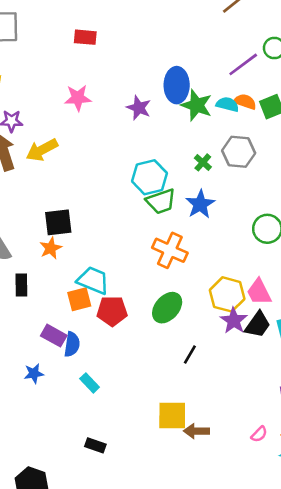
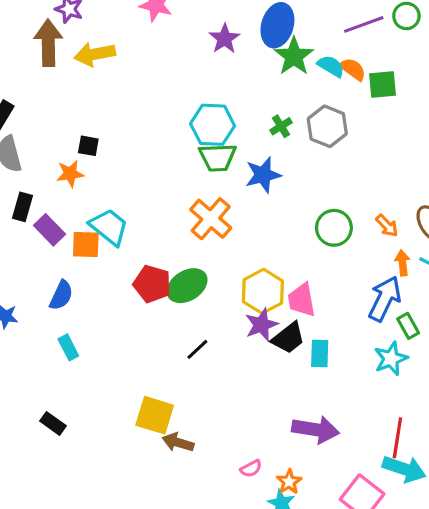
black square: (58, 222) -> (88, 146), size x0.6
red pentagon: (112, 311) -> (152, 284), moved
purple rectangle: (54, 336) -> (50, 230), moved

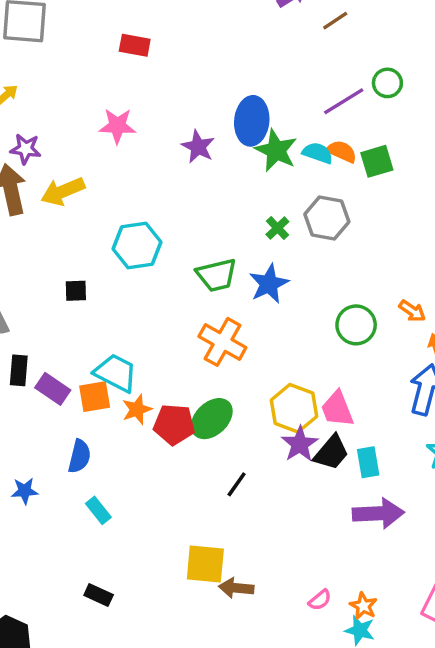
cyan hexagon: (213, 125) -> (137, 245), moved
orange star: (70, 174) -> (137, 409), moved
purple arrow: (316, 430) -> (378, 513), moved

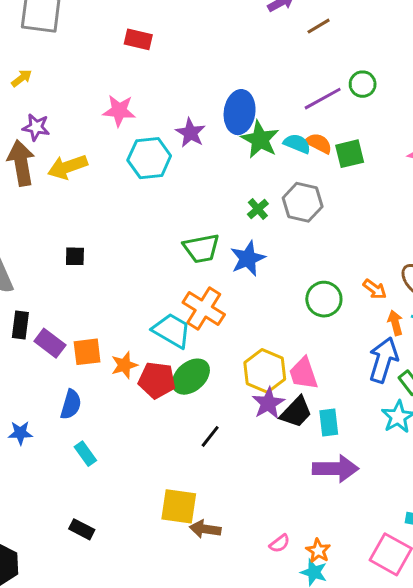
cyan hexagon: (137, 245) -> (149, 158), moved
cyan trapezoid: (116, 373) -> (172, 331), moved

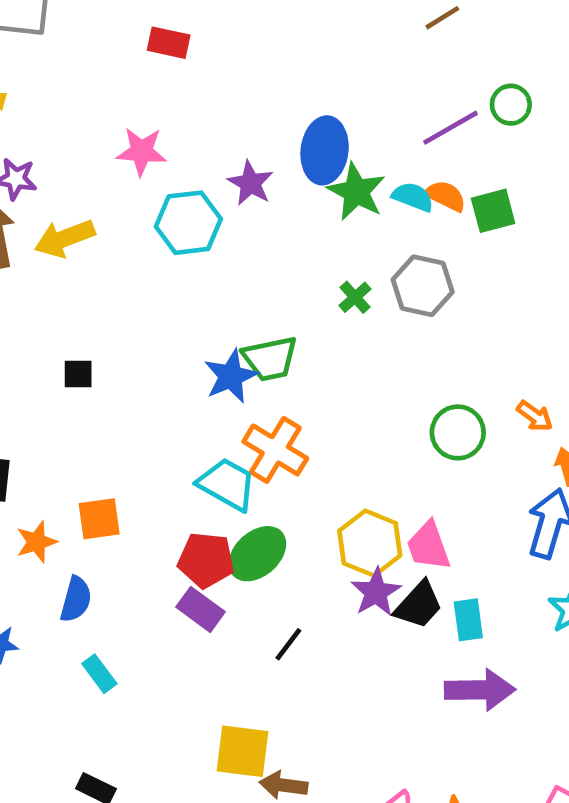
blue star: (248, 259) -> (231, 376), moved
purple rectangle: (50, 343) -> (201, 609), moved
orange star: (124, 365) -> (37, 542), moved

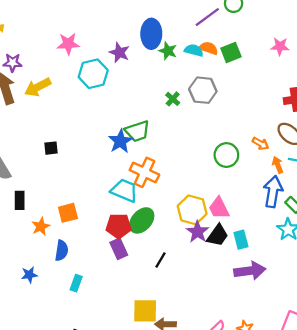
green star: (356, 192) -> (168, 51), size x0.7
purple rectangle: (201, 609) -> (119, 249), turned 36
cyan rectangle: (99, 674) -> (76, 283), turned 63

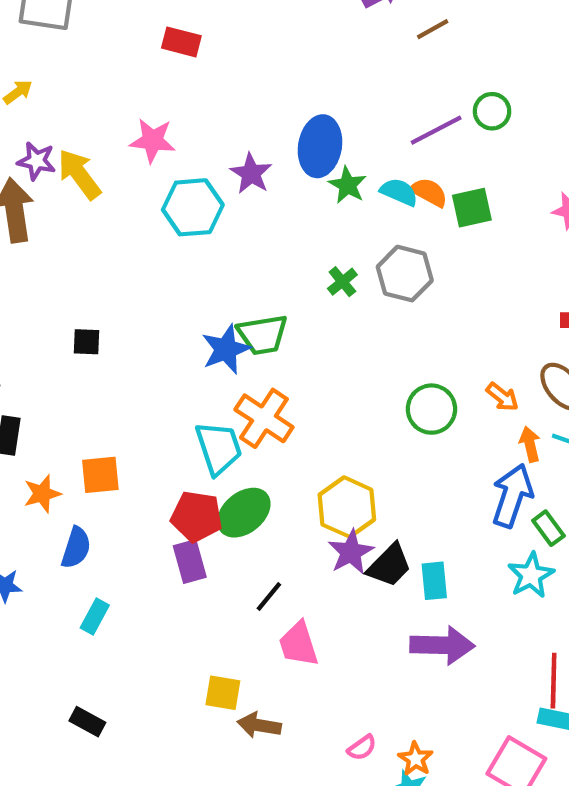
yellow arrow: (38, 87) -> (79, 174), moved, turned 72
cyan trapezoid: (124, 190) -> (219, 448), turned 40
pink trapezoid: (219, 208) -> (298, 644), moved
yellow square: (145, 311) -> (223, 693), size x0.7

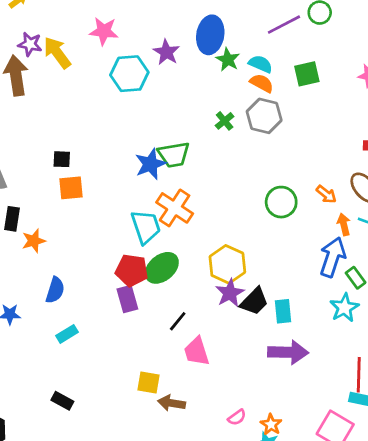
orange semicircle: (429, 192) -> (262, 83), moved
orange square: (100, 475) -> (71, 188), moved
orange star: (42, 494) -> (34, 241), moved
cyan rectangle: (95, 616) -> (67, 334), turned 30

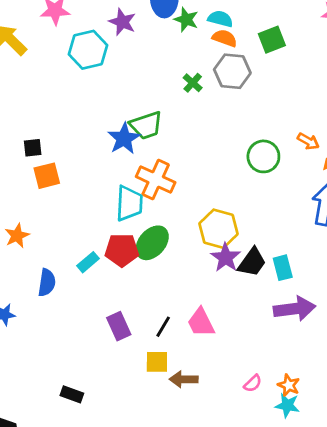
green square: (307, 74) -> (272, 40), moved
cyan trapezoid: (146, 227) -> (129, 203), turned 30
purple rectangle: (127, 299) -> (119, 326), moved
black line: (178, 321) -> (163, 327), moved
cyan rectangle: (67, 334) -> (88, 262), moved

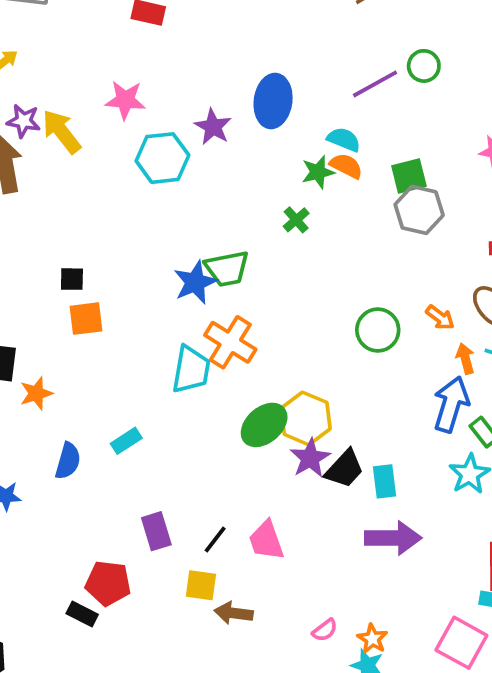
green star: (186, 20) -> (318, 172), moved, turned 30
gray hexagon: (232, 71) -> (419, 210), moved
green ellipse: (152, 243) -> (264, 425), moved
red pentagon: (122, 250) -> (108, 583), moved

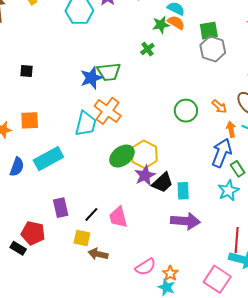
orange square: (86, 319) -> (30, 120), moved
cyan rectangle: (126, 441) -> (48, 159), size x1.8
pink semicircle: (325, 630) -> (146, 267), size x1.5

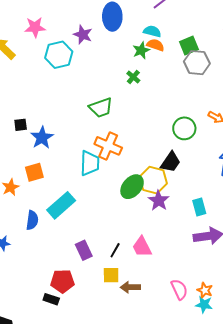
blue star: (91, 78) -> (42, 138), moved
black trapezoid: (163, 183) -> (171, 162), moved
pink semicircle: (146, 267) -> (179, 289), turned -70

